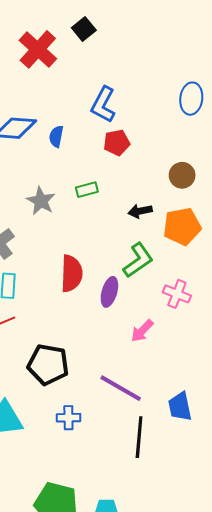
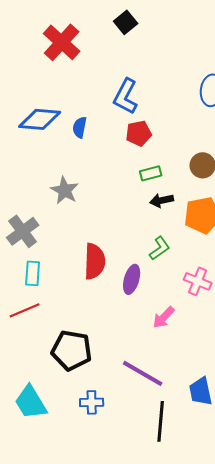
black square: (84, 29) -> (126, 22), moved
green rectangle: (87, 190) -> (151, 173), moved
green L-shape: (138, 260) -> (160, 248), size x0.7

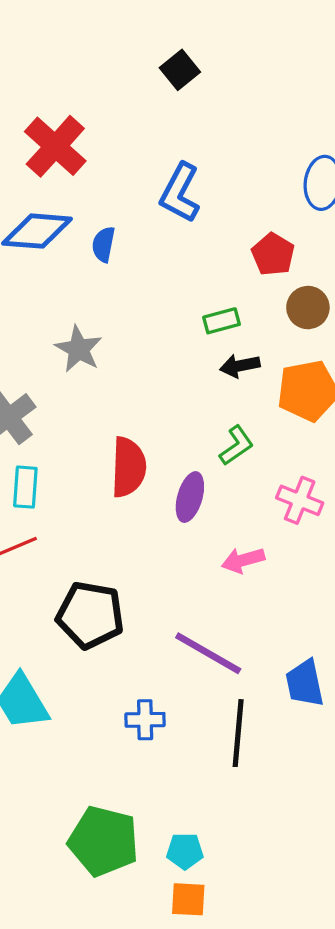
red cross: (62, 42) -> (55, 146), moved
red pentagon: (139, 133) -> (273, 254), moved, turned -30
pink arrow: (164, 317) -> (243, 560), turned 30
blue cross: (92, 402) -> (145, 720), moved

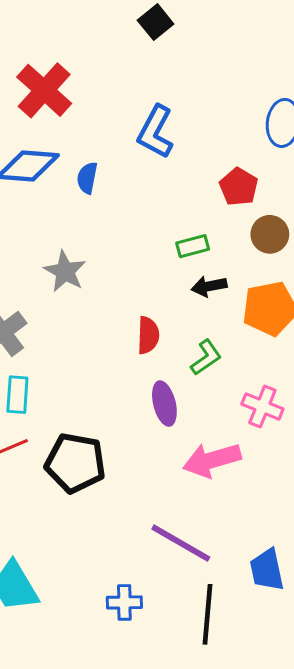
red semicircle: (128, 467) -> (148, 335), moved, size x0.7
purple ellipse: (190, 497) -> (164, 404), turned -30
pink arrow: (243, 560) -> (212, 460), size x1.5
black pentagon: (90, 615) -> (75, 463), moved

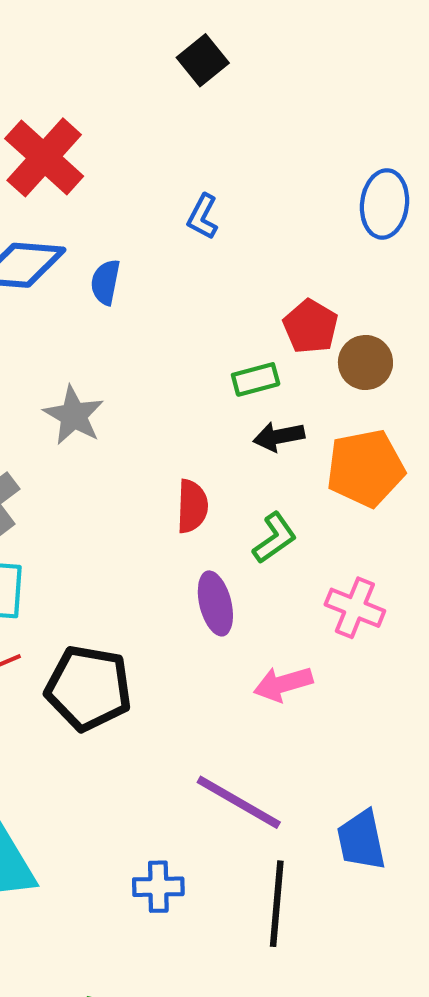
blue L-shape: (156, 132) -> (203, 217), size x0.6
red pentagon: (239, 187) -> (311, 327), moved
pink arrow: (212, 460) -> (283, 684), size x0.7

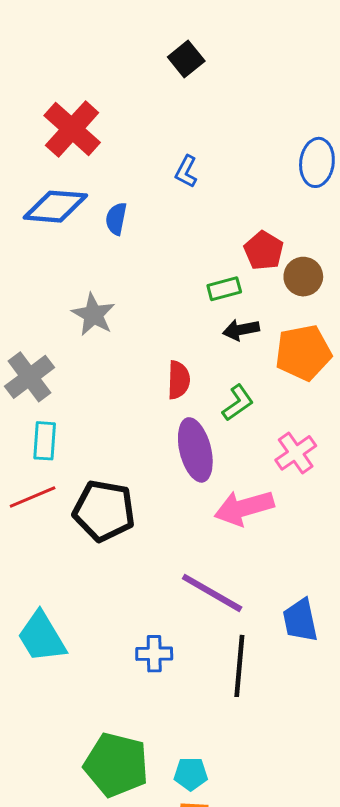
purple ellipse: (215, 603) -> (195, 450), size x1.4
pink cross: (355, 608) -> (296, 453), turned 33
pink arrow: (283, 684) -> (244, 508), size x1.4

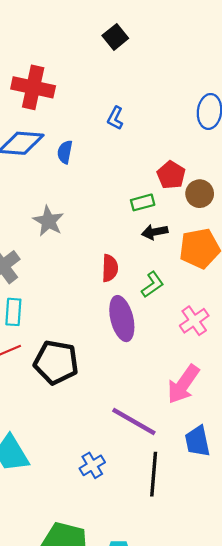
red cross: (72, 129) -> (33, 87), turned -30
pink arrow: (244, 508) -> (183, 384), moved, turned -39
blue cross: (154, 654) -> (92, 465), turned -30

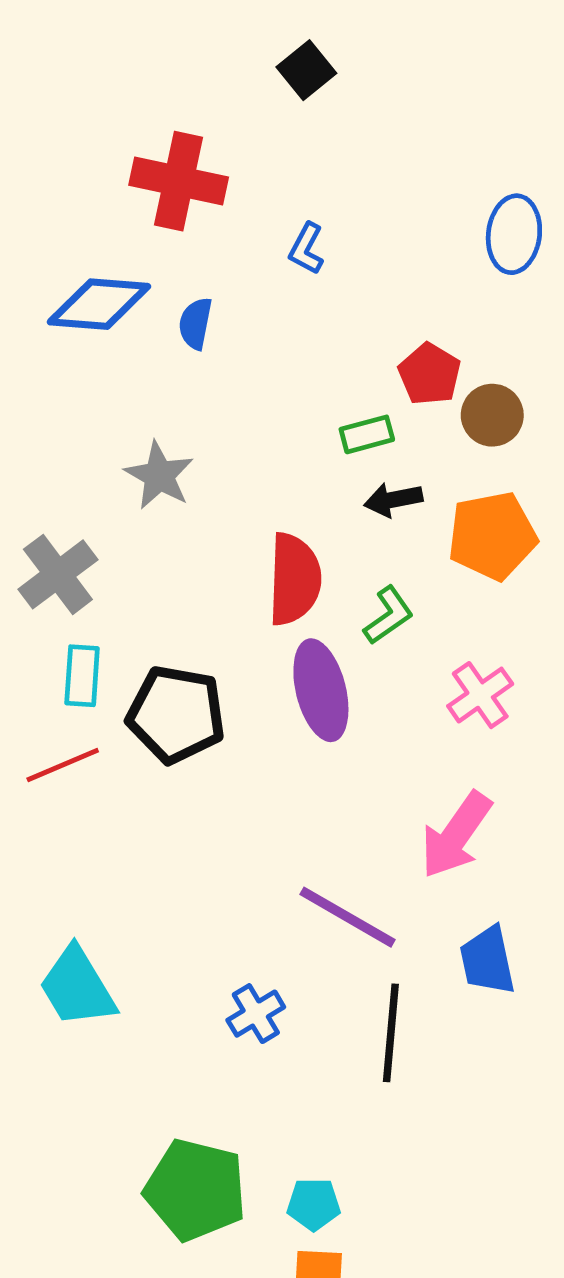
red cross: (33, 87) -> (179, 181), moved
red semicircle: (110, 268) -> (294, 579), size x1.5
black pentagon: (56, 362) -> (176, 714), moved

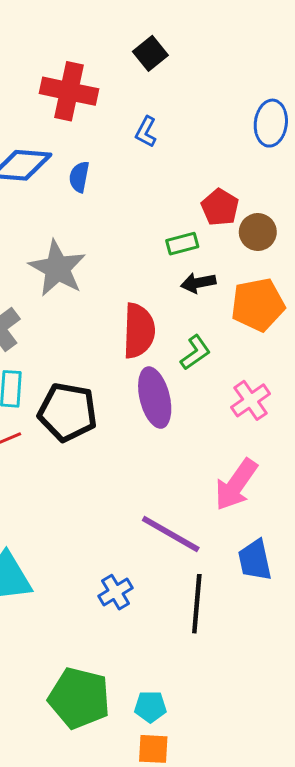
black square: (306, 70) -> (150, 53), moved
gray star: (159, 475) -> (57, 268), size x1.4

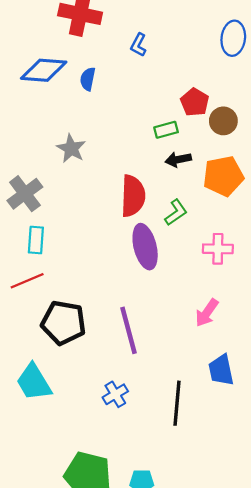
gray star: (57, 268) -> (71, 148), size x0.7
pink cross: (251, 400) -> (218, 249), turned 36
black pentagon: (68, 412) -> (63, 323), moved
pink arrow: (236, 485) -> (207, 313), size x0.7
purple line: (171, 534) -> (129, 330), moved, turned 45

